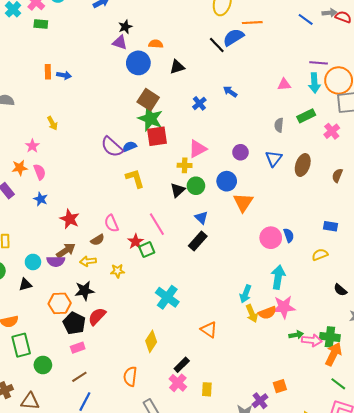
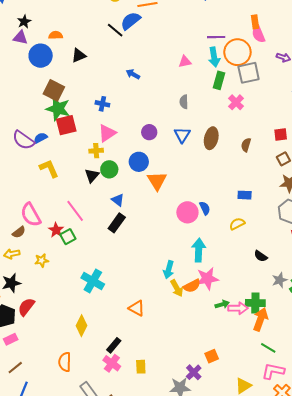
blue cross: (199, 103) -> (102, 104), moved, turned -32
green rectangle: (306, 116) -> (219, 80), moved, turned -42
pink semicircle: (111, 223) -> (31, 215), size x1.4

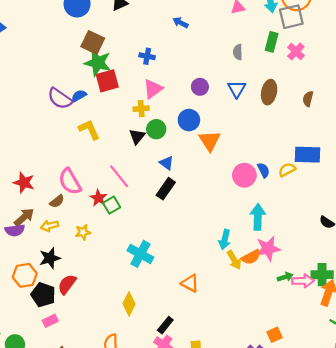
gray square: (249, 73) -> (291, 17), moved
green rectangle: (219, 80) -> (272, 42), moved
blue rectangle: (245, 195) -> (308, 155), size x1.6
yellow semicircle: (237, 224) -> (287, 170), moved

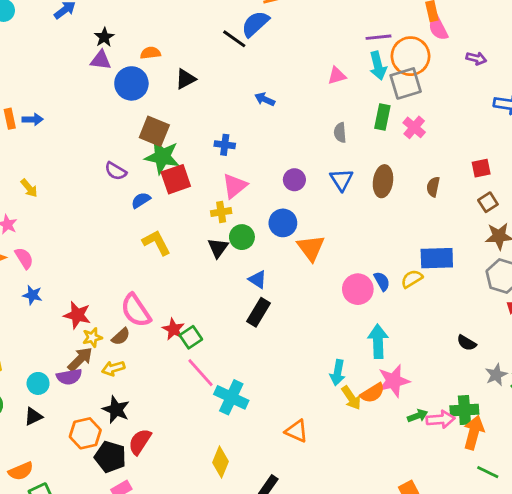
purple semicircle: (60, 99) -> (116, 171), moved, size x0.7
pink line: (119, 176) -> (200, 373), moved
yellow star: (83, 232) -> (92, 337), moved
black star: (50, 258) -> (116, 410), turned -30

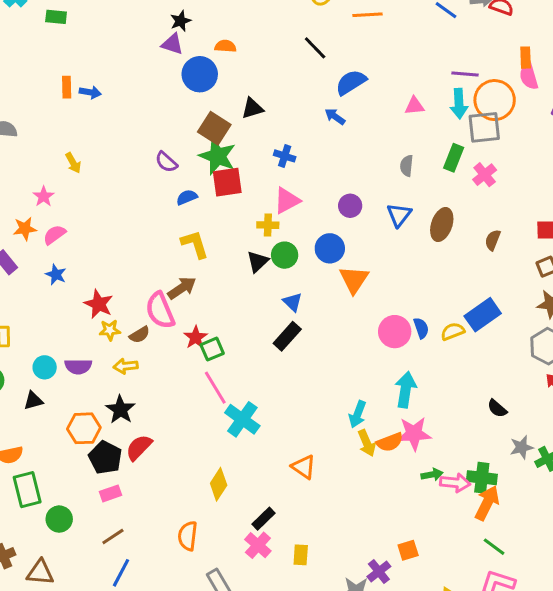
blue semicircle: (255, 24) -> (351, 82), moved
black triangle: (186, 79) -> (252, 108), moved
pink semicircle: (24, 258) -> (54, 235), turned -105
blue rectangle: (437, 258) -> (483, 315), turned -44
brown arrow: (80, 359) -> (182, 288), moved

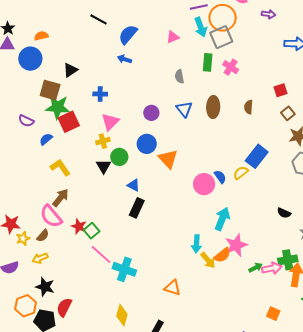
cyan arrow: (406, 390) -> (222, 219), turned 30
orange square: (408, 550) -> (273, 314), moved, turned -32

